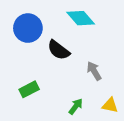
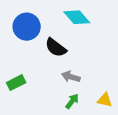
gray arrow: (94, 71) -> (71, 77), moved, turned -42
green rectangle: (29, 89) -> (16, 83), moved

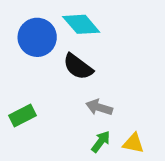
cyan diamond: (77, 17) -> (81, 24), moved
yellow triangle: (105, 100) -> (133, 143), moved

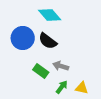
blue circle: (37, 37) -> (23, 38), moved
green rectangle: (23, 116) -> (41, 71), moved, turned 63

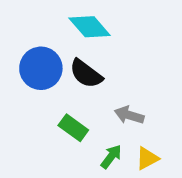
gray arrow: (61, 66) -> (129, 115), moved
yellow triangle: (82, 88) -> (147, 158), turned -40

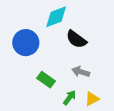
cyan diamond: (90, 27) -> (56, 17), turned -70
black semicircle: (86, 74) -> (76, 39), moved

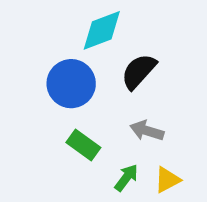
black semicircle: (76, 39) -> (139, 71), turned 95
blue circle: (26, 43) -> (71, 84), moved

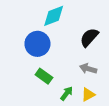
black semicircle: (139, 71) -> (89, 37), moved
gray arrow: (147, 131) -> (88, 69), moved

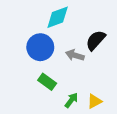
gray arrow: (88, 69) -> (75, 55), moved

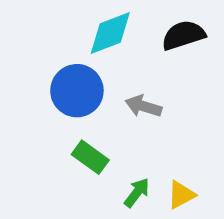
black semicircle: (96, 40) -> (183, 35), moved, turned 30

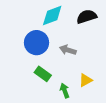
green arrow: (137, 193) -> (65, 91), turned -56
yellow triangle: (181, 195) -> (86, 80), moved

